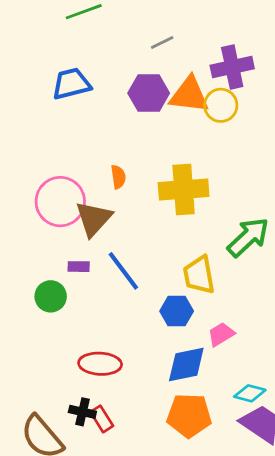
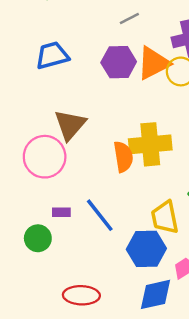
orange triangle: (189, 95) -> (153, 63), turned -33
orange semicircle: (118, 177) -> (123, 157), moved, size x1.5
brown triangle: (94, 219) -> (70, 125), moved
blue hexagon: (177, 311) -> (146, 249), size x1.4

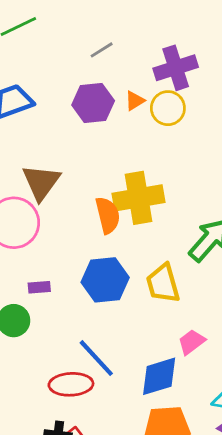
orange triangle: (153, 63) -> (135, 101), size x0.5
blue line: (100, 215) -> (96, 358), moved
blue hexagon: (146, 249) -> (105, 280), moved

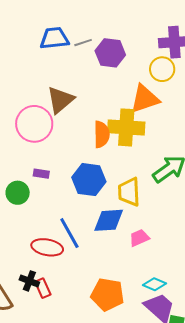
gray line: (102, 50) -> (83, 43), moved
orange triangle: (135, 101) -> (145, 99), moved, size x2.0
blue diamond: (159, 376) -> (109, 220), moved

